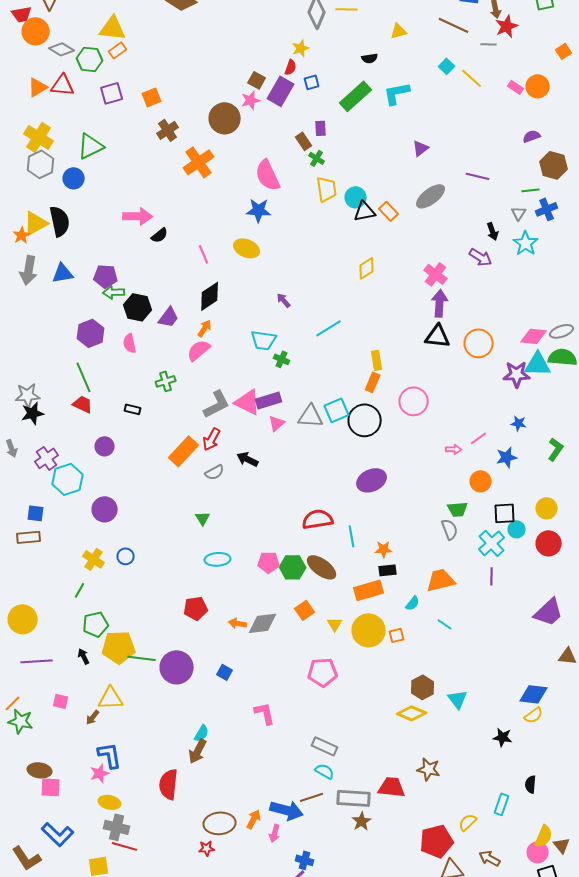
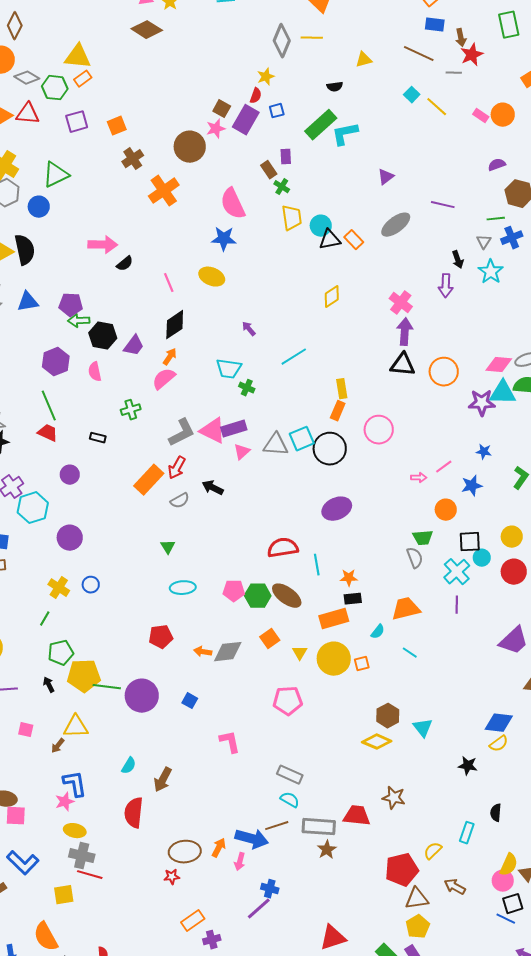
cyan L-shape: (397, 93) -> (345, 134), moved
purple arrow: (481, 257) -> (446, 286), turned 60
cyan semicircle: (202, 733) -> (129, 766), moved

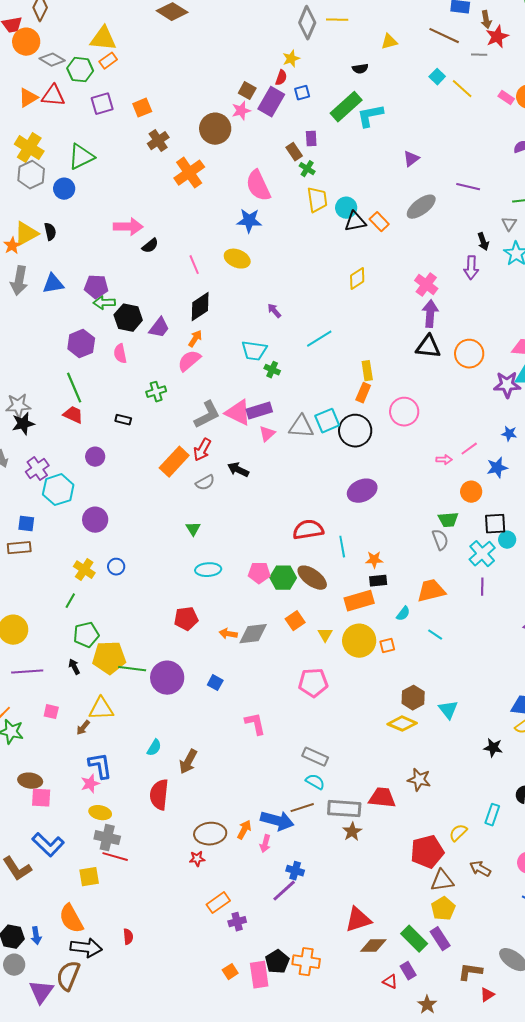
black semicircle: (25, 250) -> (50, 232), size x0.6

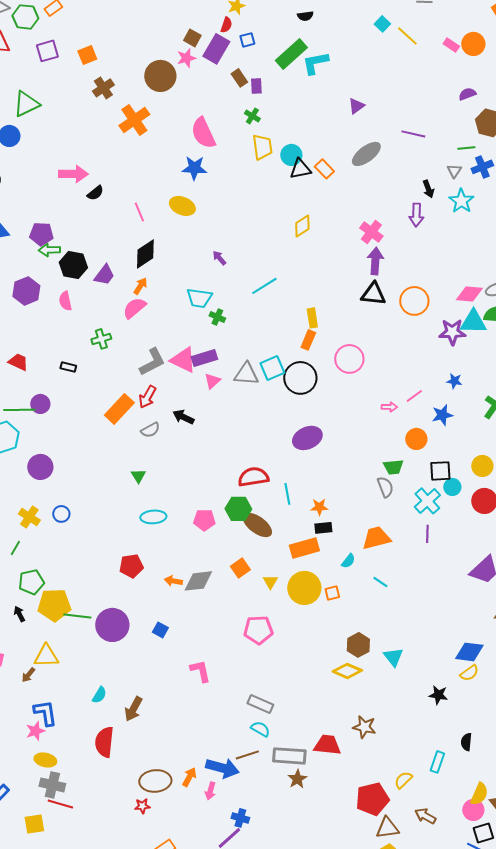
brown rectangle: (294, 152) -> (239, 78), moved
green line: (74, 388) -> (19, 410), moved, turned -68
green hexagon: (283, 578) -> (238, 509), moved

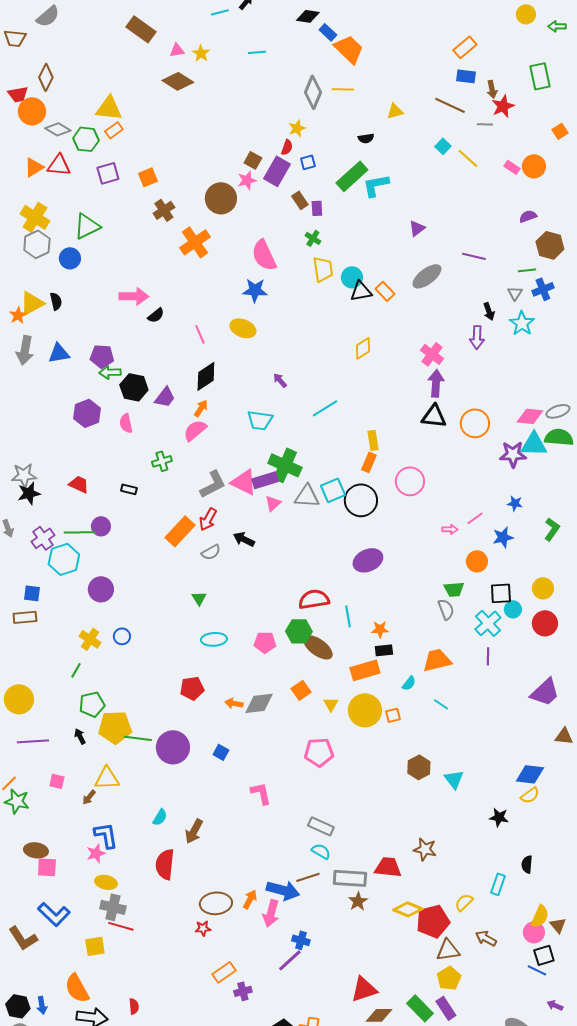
green cross: (217, 317) -> (285, 465), moved, size x2.0
yellow diamond: (347, 671) -> (408, 909), moved
pink arrow: (210, 791) -> (271, 913), size x1.5

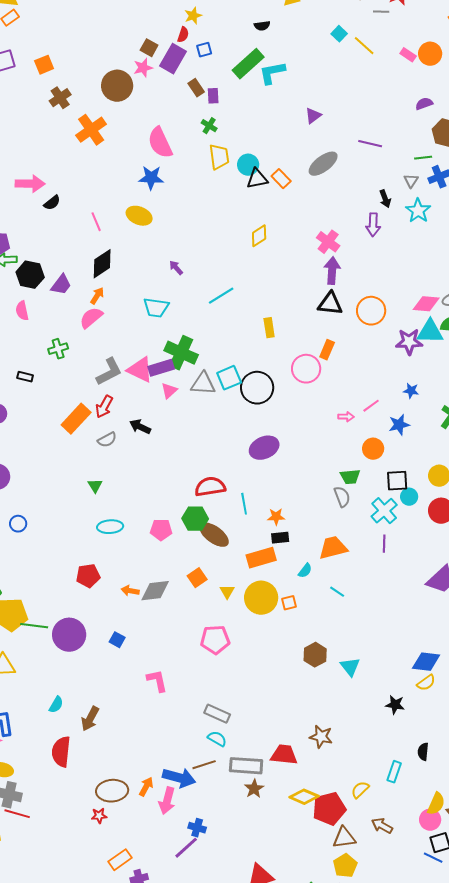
orange rectangle: (369, 462) -> (327, 350), moved

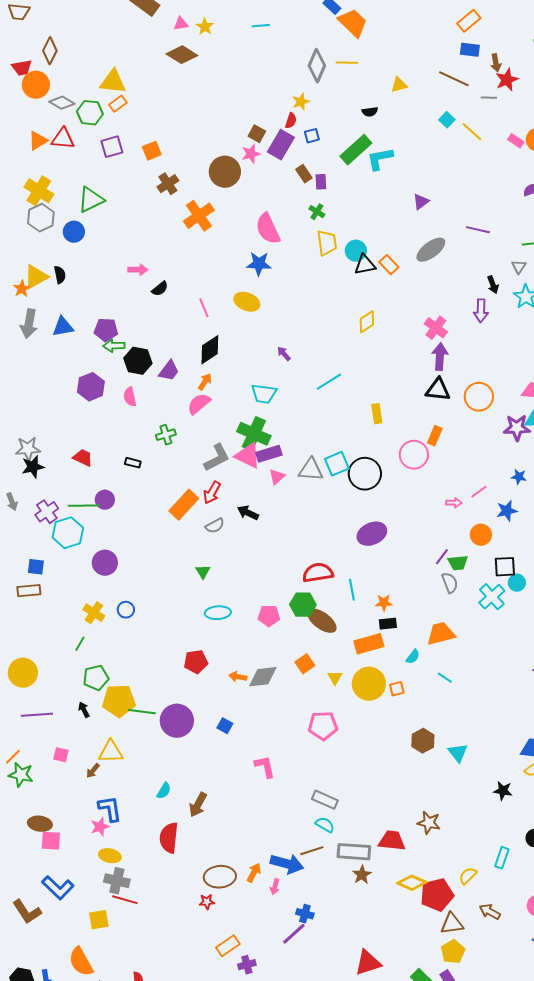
pink arrow: (30, 184) -> (138, 270), size x0.7
green cross: (181, 353) -> (254, 434), moved
purple line: (384, 544) -> (442, 557), moved, turned 36
pink arrow: (167, 801) -> (275, 887), size x0.6

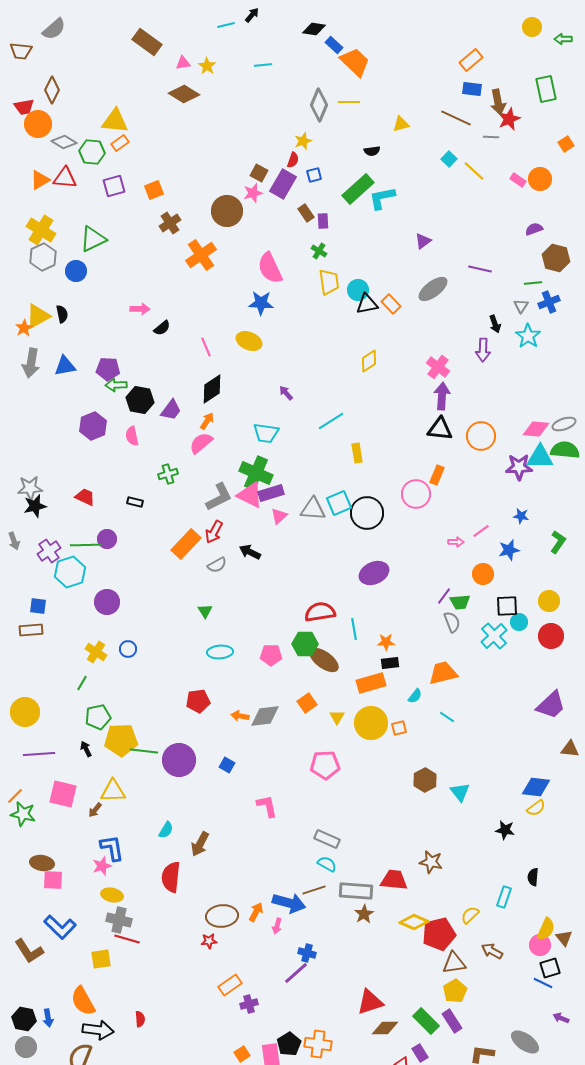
brown arrow: (496, 63) -> (498, 102), size x1.4
yellow rectangle: (377, 414) -> (357, 453), moved
pink square: (61, 755) -> (63, 794), size x1.8

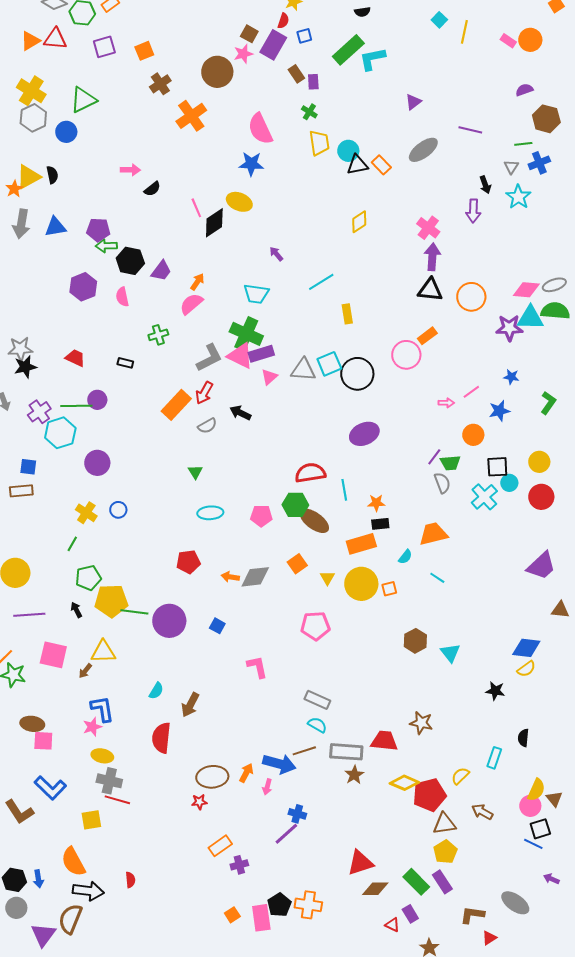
yellow line: (474, 171) -> (464, 32), turned 60
black diamond: (212, 389) -> (214, 223), moved
orange rectangle: (437, 475) -> (427, 336), turned 30

